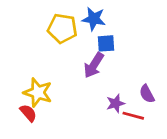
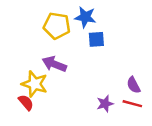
purple arrow: (94, 65) -> (54, 64), moved, turned 80
purple star: (116, 103) -> (105, 104), moved
red line: (133, 116) -> (132, 104), moved

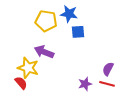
purple semicircle: (134, 85) -> (108, 69), turned 56

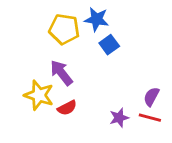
blue square: (78, 32) -> (109, 45), turned -32
purple arrow: (44, 52) -> (61, 73), turned 30
red semicircle: (21, 83) -> (67, 108), moved, turned 104

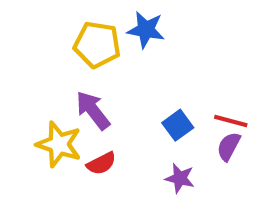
blue square: (109, 45) -> (178, 125), moved
purple star: (119, 118) -> (180, 178), turned 30
red line: (150, 118) -> (231, 121), moved

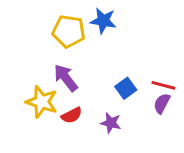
purple star: (180, 178) -> (111, 123), moved

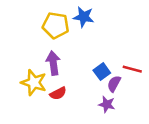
purple arrow: (66, 78) -> (53, 63), turned 30
purple semicircle: (162, 103) -> (114, 84), moved
purple star: (111, 123) -> (107, 104), moved

